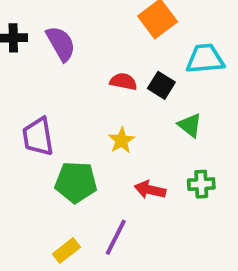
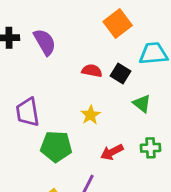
red arrow: (150, 190) -> (112, 152), turned -40

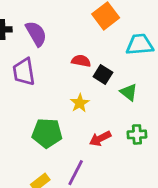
black square: (121, 74) -> (103, 75), moved
purple trapezoid: (28, 112) -> (24, 72), moved

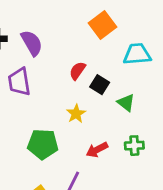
red semicircle: (81, 61) -> (77, 71), turned -66

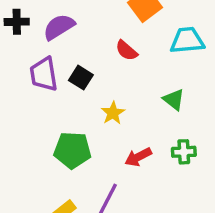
purple semicircle: (32, 43) -> (59, 27), turned -92
red semicircle: (77, 71) -> (126, 51), moved, turned -84
black square: (100, 85) -> (81, 78), moved

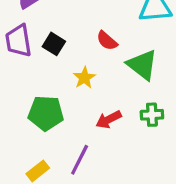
red semicircle: (126, 51) -> (107, 41), moved
green triangle: (174, 100) -> (142, 65), size x1.5

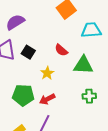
green triangle: (142, 65) -> (83, 65), turned -35
red arrow: (109, 120) -> (47, 99), moved

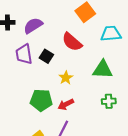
red semicircle: (61, 50) -> (72, 42), moved, size x1.5

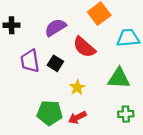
purple semicircle: (33, 26) -> (55, 28), moved

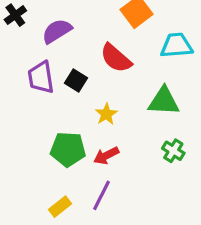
black cross: (12, 25) -> (15, 15), moved, turned -35
purple semicircle: (55, 28) -> (57, 31), moved
green cross: (126, 114) -> (173, 151), turned 35

